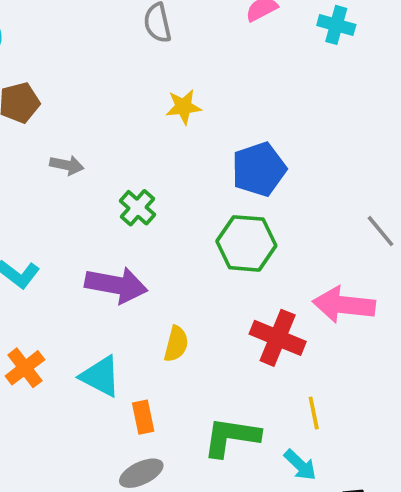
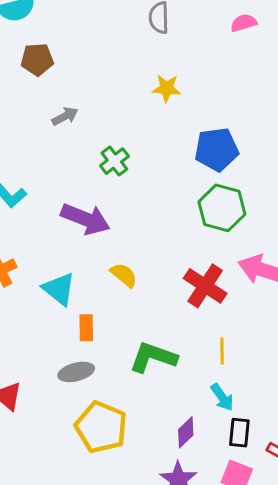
gray arrow: (67, 165) -> (65, 116), turned -50
green hexagon: (246, 243) -> (222, 208), moved
yellow semicircle: (176, 344) -> (124, 275), turned -76
cyan arrow: (300, 465) -> (222, 397), moved

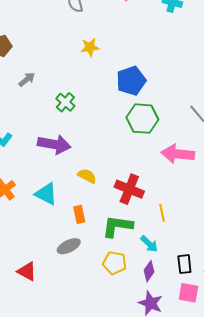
red cross: (205, 286) -> (129, 189), moved
orange rectangle: (86, 328) -> (79, 214), moved
cyan arrow: (222, 397) -> (149, 244), moved
yellow pentagon: (101, 427) -> (115, 263), moved, size x0.7

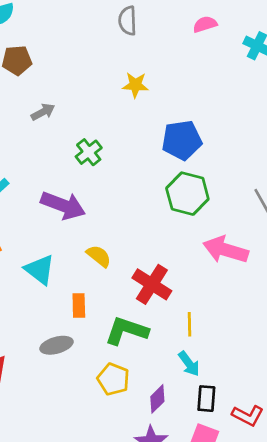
cyan arrow: (149, 244) -> (189, 364), moved

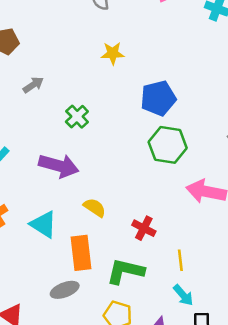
red cross: (152, 284) -> (144, 228), size x0.7
orange rectangle: (79, 305) -> (81, 253), size x1.6

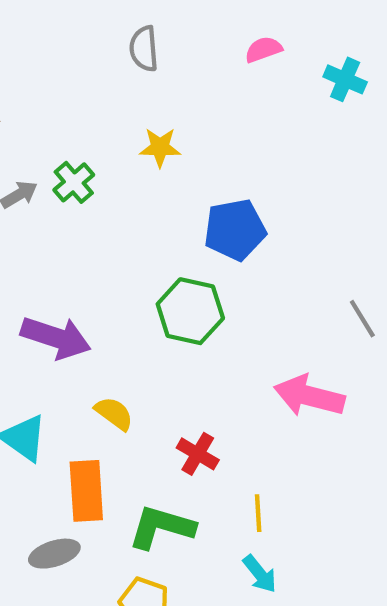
green cross: (77, 117) -> (74, 182), moved
green hexagon: (168, 145) -> (190, 311), moved

